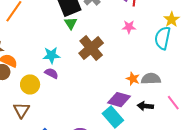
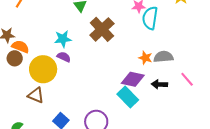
cyan semicircle: (163, 38) -> (150, 18), moved
yellow circle: (30, 84) -> (43, 69), size x1.4
brown triangle: (21, 110) -> (36, 95), turned -36

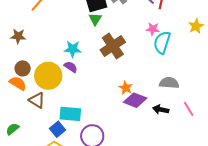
orange semicircle: (20, 47) -> (18, 83), moved
brown circle: (15, 58) -> (23, 68), moved
orange star: (145, 58) -> (126, 88), moved
cyan rectangle: (128, 97) -> (70, 114), moved, turned -50

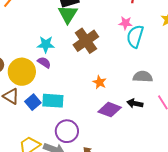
green triangle: (95, 19) -> (68, 14), size x1.5
purple diamond: (135, 100) -> (110, 110), moved
cyan rectangle: (70, 114) -> (53, 101), moved
blue square: (58, 129) -> (33, 102), moved

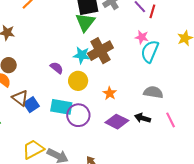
cyan star: (46, 44) -> (82, 55), moved
yellow circle: (22, 72) -> (78, 81), moved, size x0.7
blue square: (33, 102) -> (31, 105), moved
purple circle: (67, 131) -> (78, 115), moved

